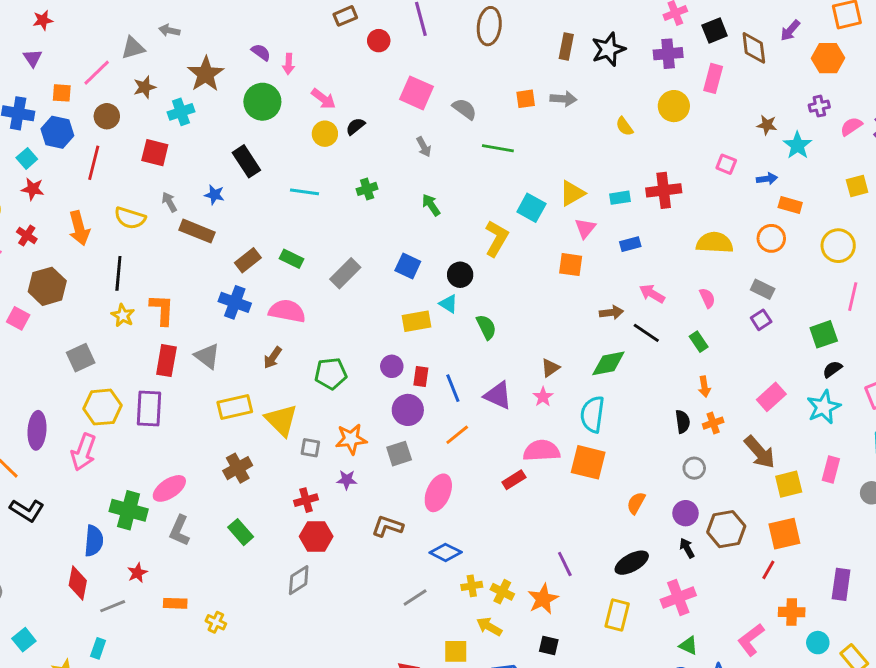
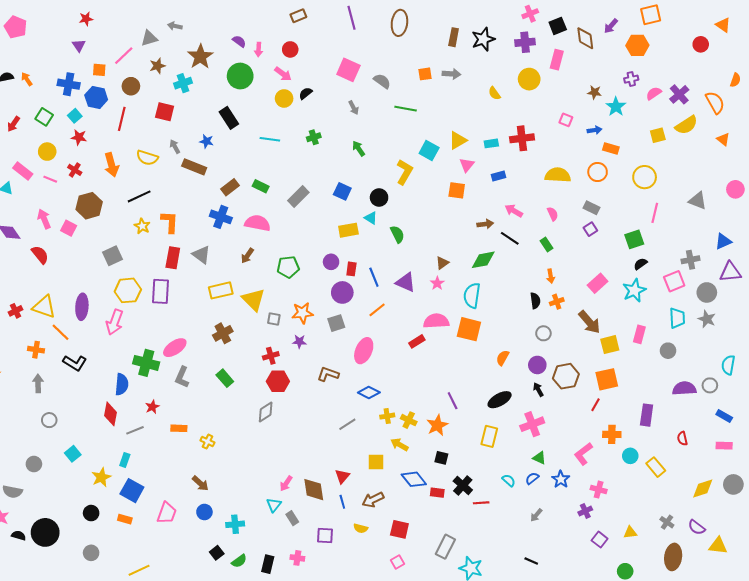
red circle: (379, 41) -> (290, 49), moved
black line: (118, 273) -> (139, 196), turned 60

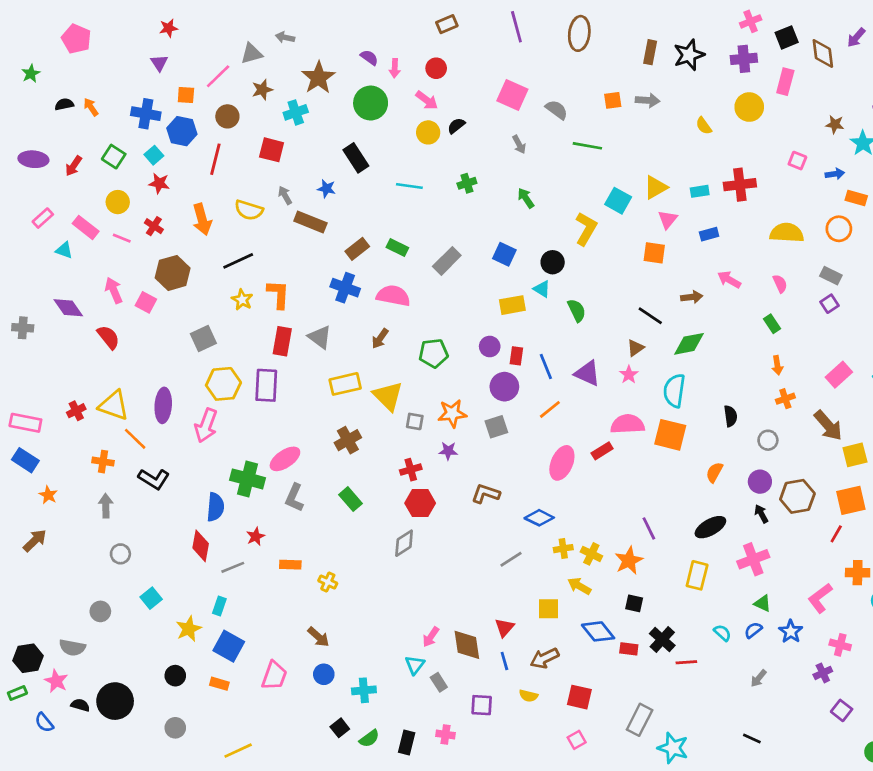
black line: (510, 238) -> (650, 316), moved
black semicircle: (535, 301) -> (730, 416), moved
pink ellipse: (364, 351) -> (562, 463), moved

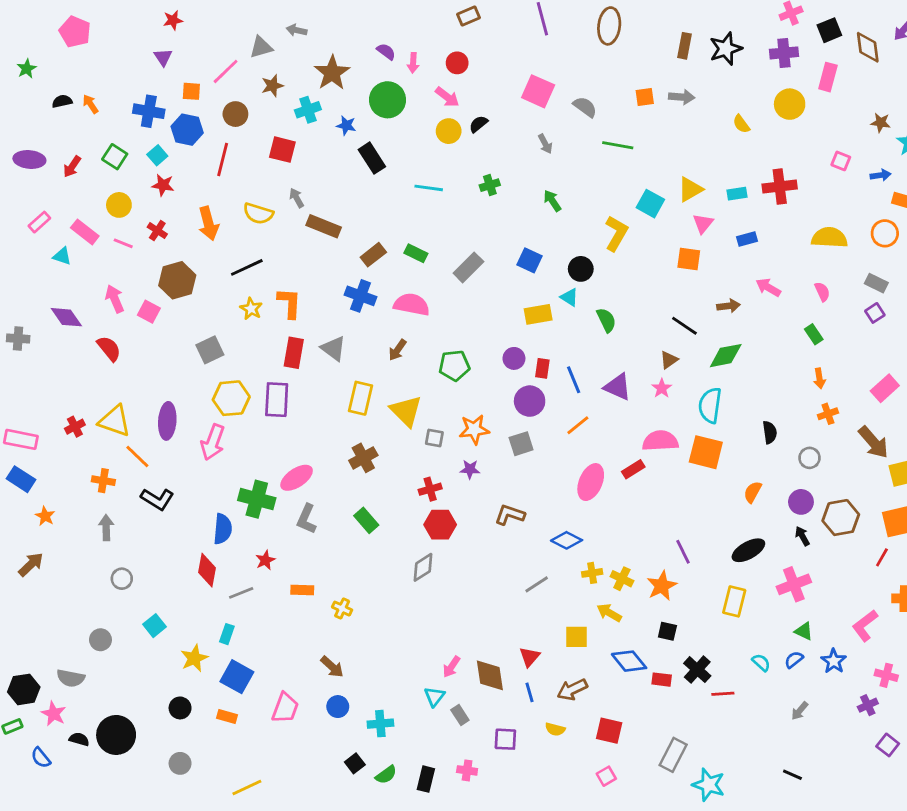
blue star: (326, 189) -> (346, 125), moved
yellow rectangle: (345, 384) -> (361, 398), turned -64

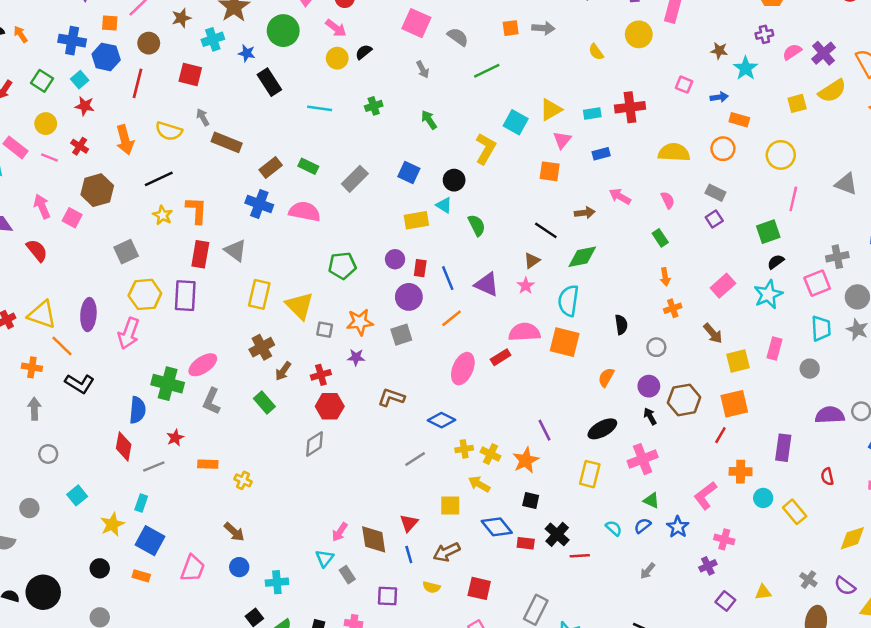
green line: (618, 145) -> (487, 71), turned -36
brown arrow: (397, 350) -> (283, 371), moved
brown arrow: (873, 442) -> (713, 333), size x0.7

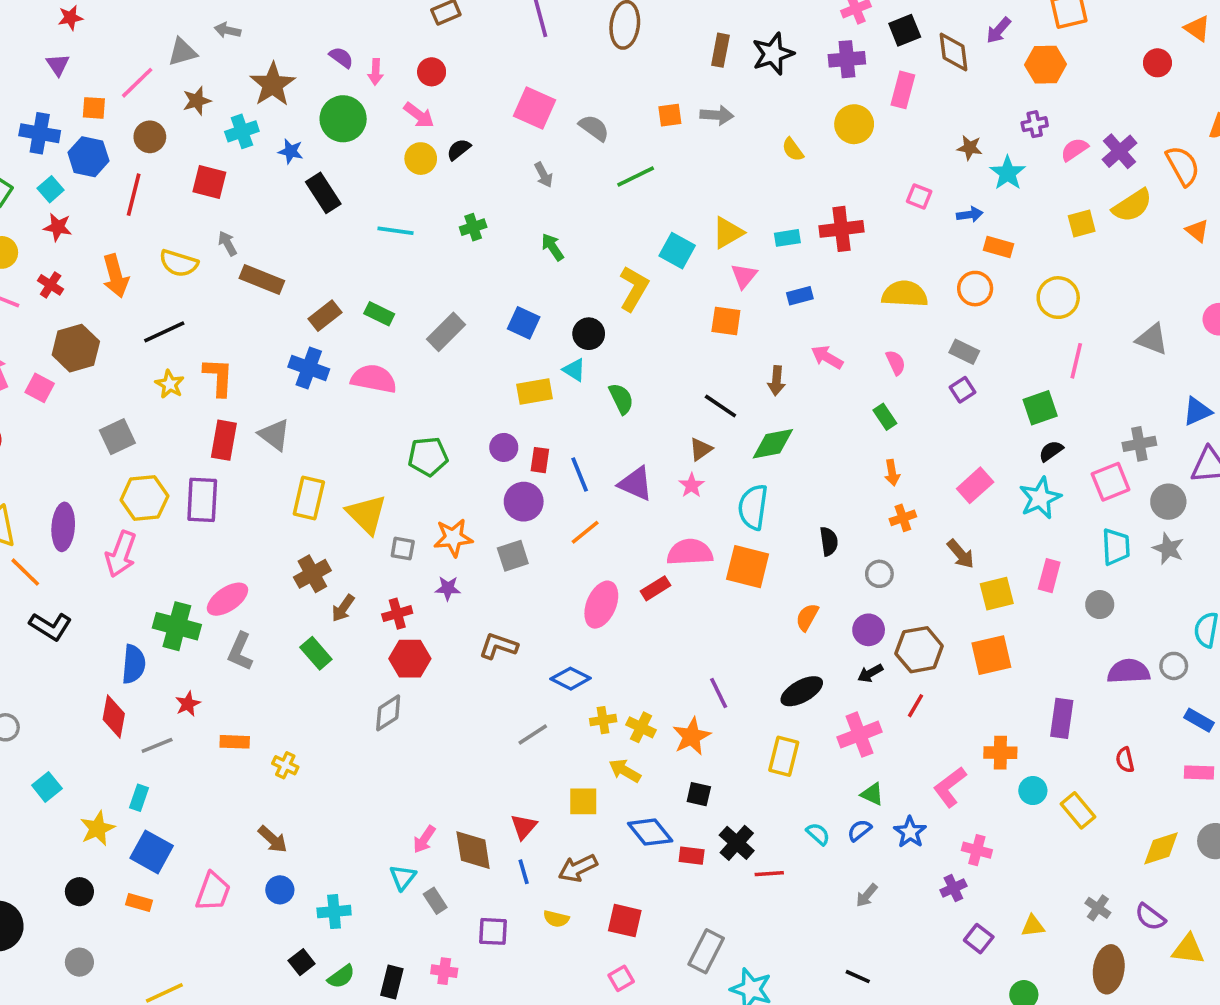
brown arrow: (585, 213) -> (776, 381), turned 102
black arrow: (650, 416) -> (870, 673), turned -90
red line: (720, 435) -> (916, 706), moved

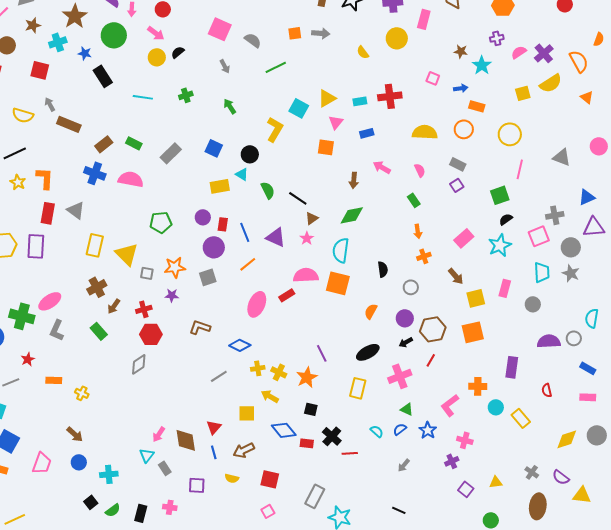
black line: (720, 406) -> (298, 198), moved

